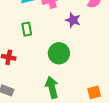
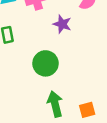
green arrow: (52, 87) -> (55, 104), moved

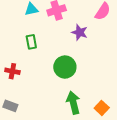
orange square: (87, 110) -> (102, 108), turned -32

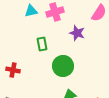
green rectangle: (31, 42) -> (42, 44), moved

